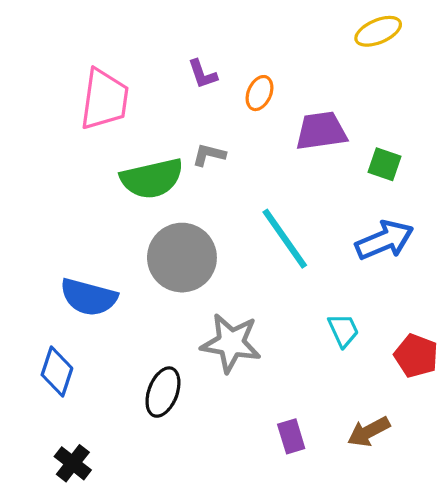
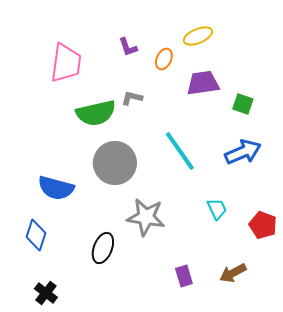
yellow ellipse: (378, 31) -> (198, 36), moved

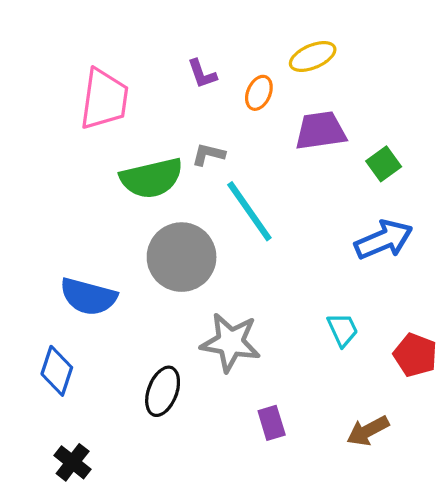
green square: (243, 104) -> (384, 164), turned 35
cyan line: (180, 151) -> (249, 211), moved
purple rectangle: (184, 276) -> (272, 423), moved

